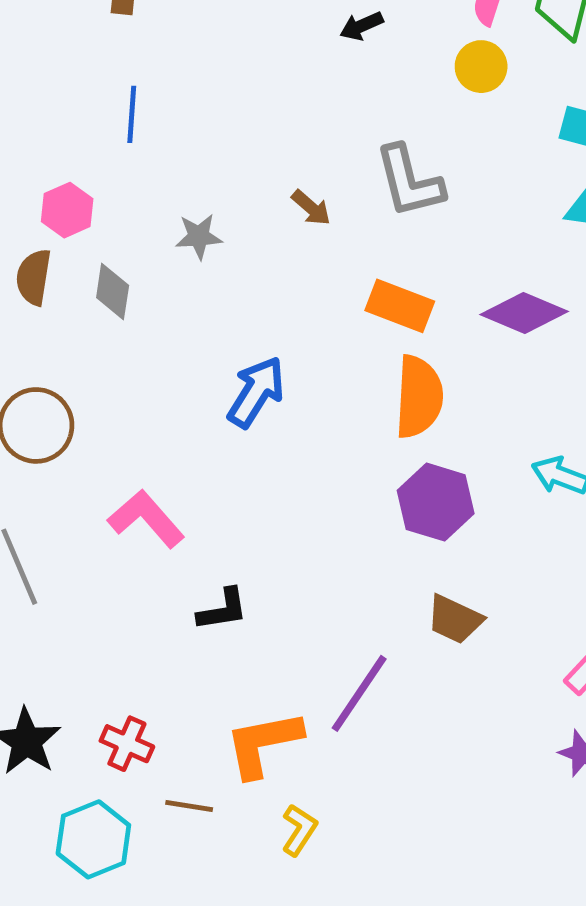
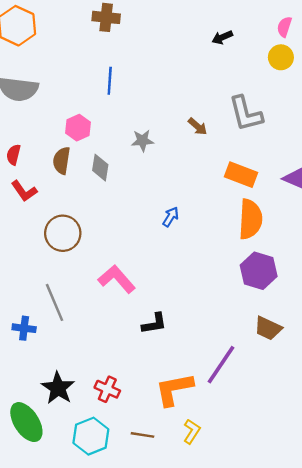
blue arrow: (256, 392) -> (171, 217), size x0.6
brown line: (189, 806) -> (142, 435), moved

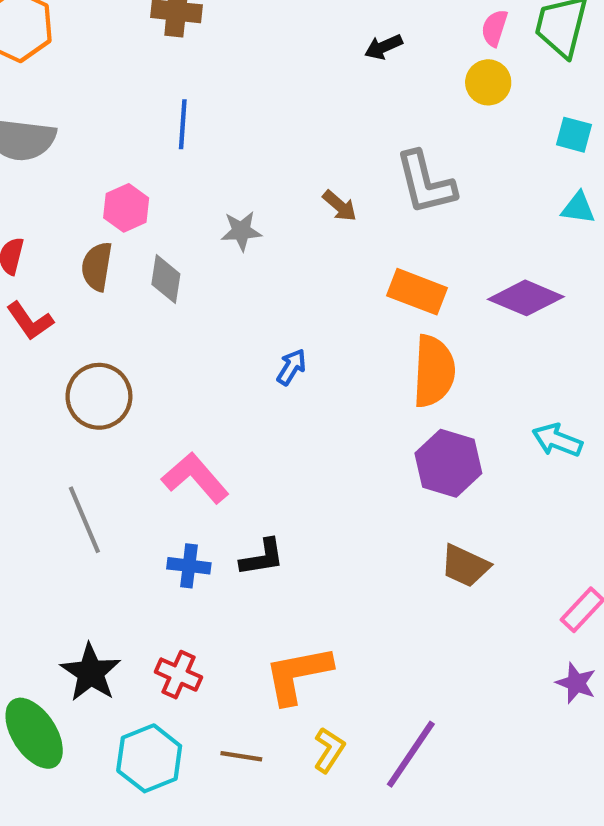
blue cross: (24, 328) -> (189, 566), moved
purple line: (221, 365) -> (411, 754), moved

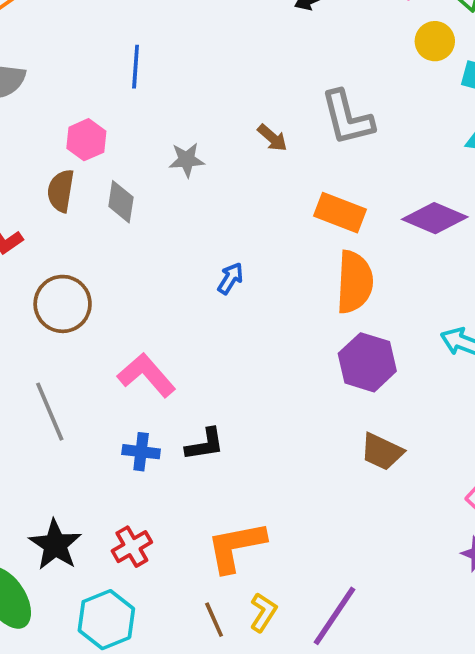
yellow circle: (488, 82) -> (435, 41), moved
red cross: (178, 675) -> (132, 547), turned 36
brown line: (241, 756) -> (214, 620), moved, turned 57

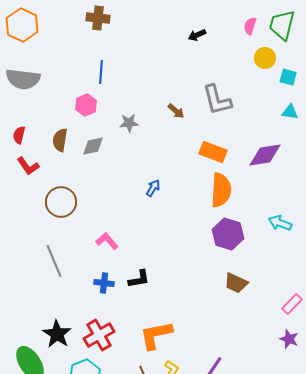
pink hexagon: (86, 140) -> (86, 105), moved
gray diamond: (121, 202) -> (93, 146), turned 70
purple diamond: (435, 218) -> (265, 155), turned -32
pink L-shape: (147, 375) -> (107, 241), size x0.7
red cross: (132, 547) -> (99, 335), size x1.4

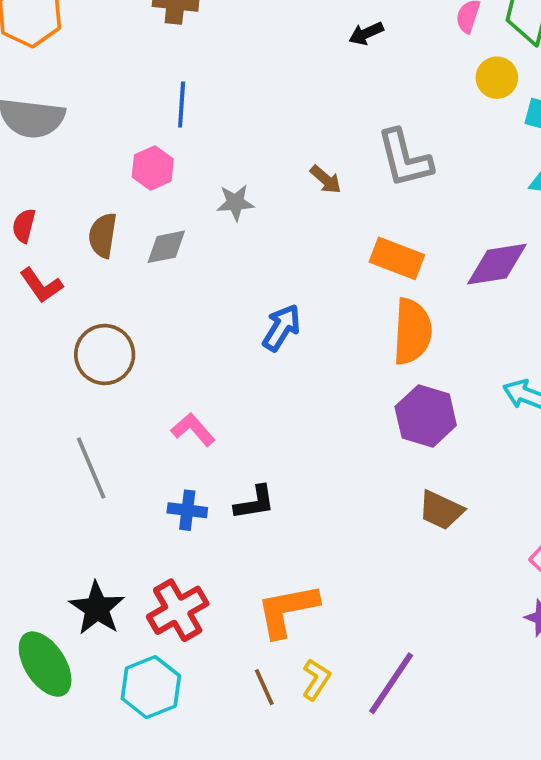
blue arrow: (153, 188) -> (282, 328), size x1.4

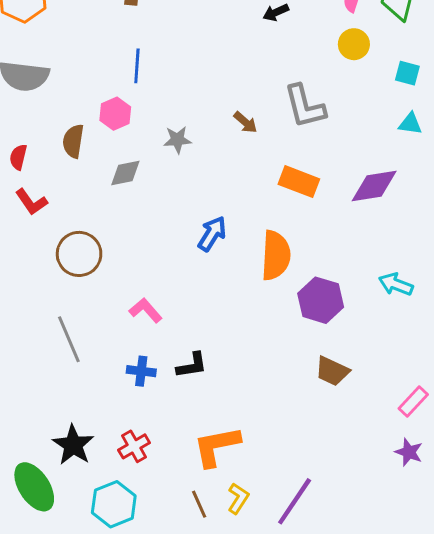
yellow circle: (497, 78) -> (354, 44), moved
brown semicircle: (103, 235) -> (73, 141), moved
orange semicircle: (412, 331) -> (276, 255), moved
red cross: (178, 610) -> (134, 446), size x0.7

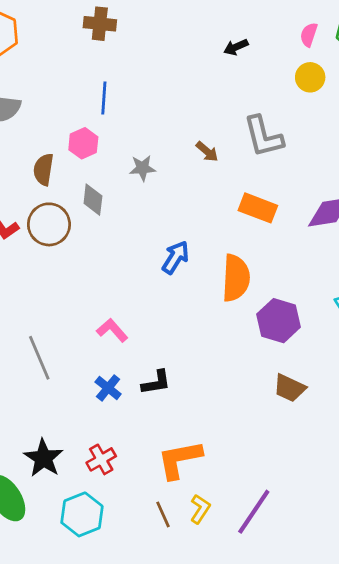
gray diamond: (125, 173) -> (93, 200), turned -72
brown circle: (79, 254) -> (49, 224), moved
blue cross: (141, 371) -> (108, 388), turned 32

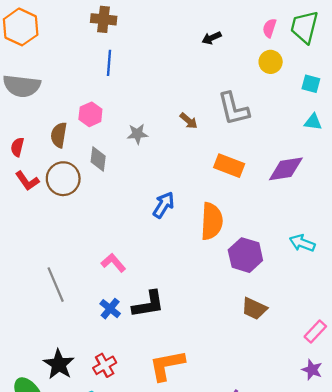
blue line: (104, 98) -> (109, 63), moved
black L-shape: (156, 382) -> (148, 304), size x1.4

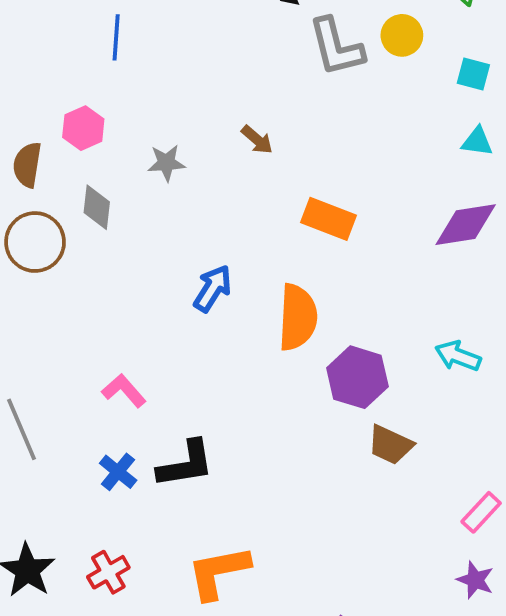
gray L-shape: (233, 109) -> (336, 47), moved
purple diamond: (286, 169) -> (466, 225), moved
brown trapezoid: (254, 309) -> (390, 445), moved

